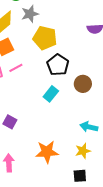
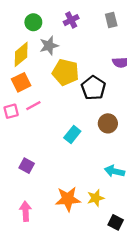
black pentagon: (58, 65) -> (93, 88), moved
yellow star: (83, 151) -> (96, 198), moved
black square: (80, 176) -> (116, 222), moved, turned 32

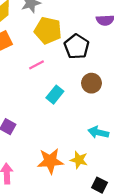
pink line: (33, 106) -> (37, 65), moved
yellow star: (96, 198) -> (79, 160), turned 30

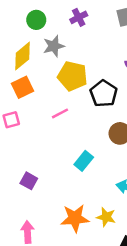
cyan rectangle: (55, 95) -> (84, 161), moved

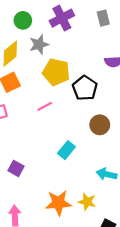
purple cross: (79, 17) -> (62, 18), size x1.5

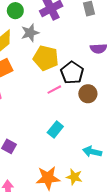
pink line: (45, 106) -> (54, 90), moved
brown circle: (100, 125) -> (88, 94), moved

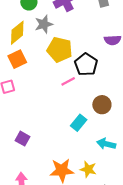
brown circle: (88, 94) -> (102, 105), moved
cyan rectangle: (55, 130) -> (79, 123), moved

